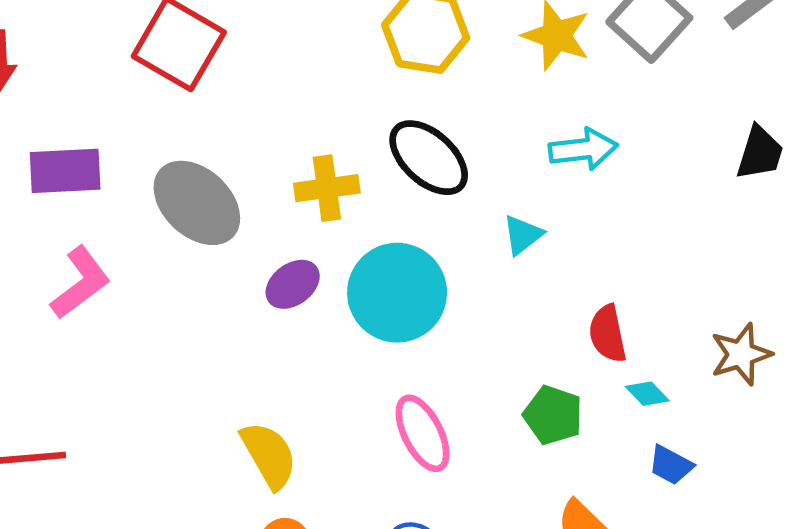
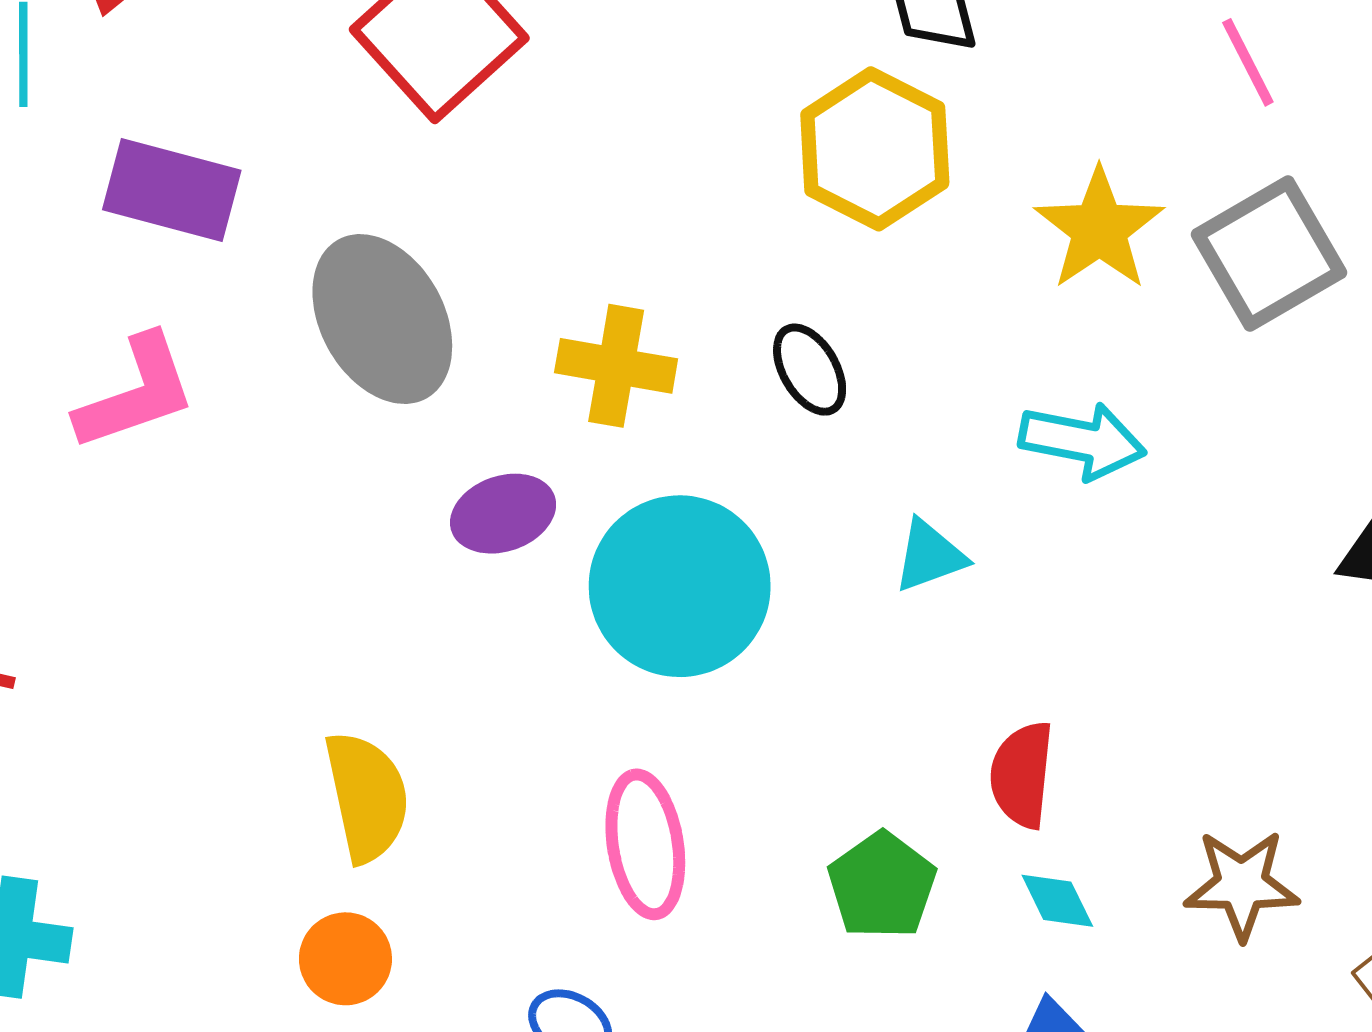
black ellipse: (429, 158) -> (810, 370), size x0.6

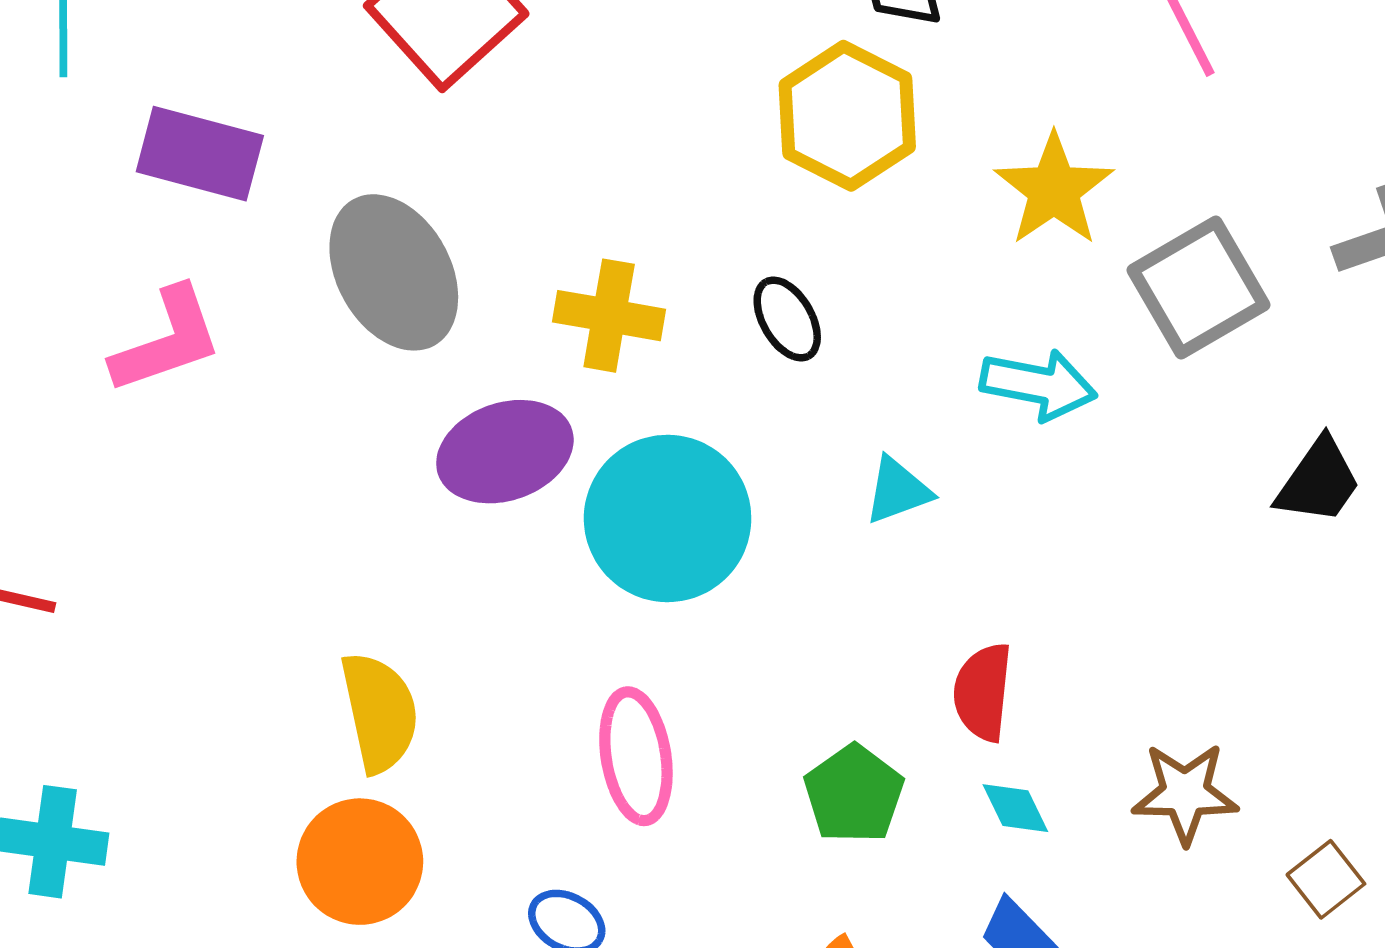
gray square: (1269, 254) -> (1198, 287), moved
purple ellipse: (503, 514) -> (505, 452), size x1.4
orange circle: (345, 959) -> (360, 862), size x1.5

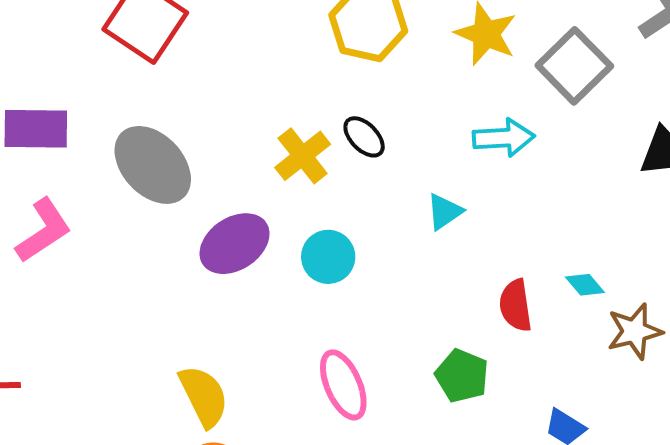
yellow cross: (609, 316) -> (303, 156), moved, turned -34
cyan circle: (668, 518) -> (328, 257), size x0.6
cyan diamond: (1015, 808) -> (585, 285), moved

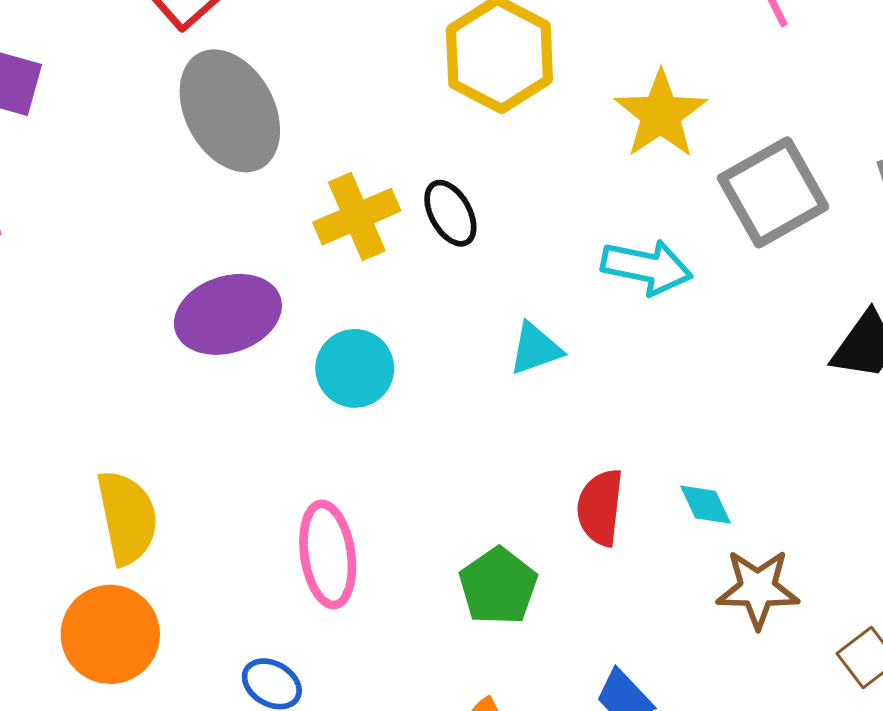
gray ellipse: (153, 165) -> (230, 111), moved

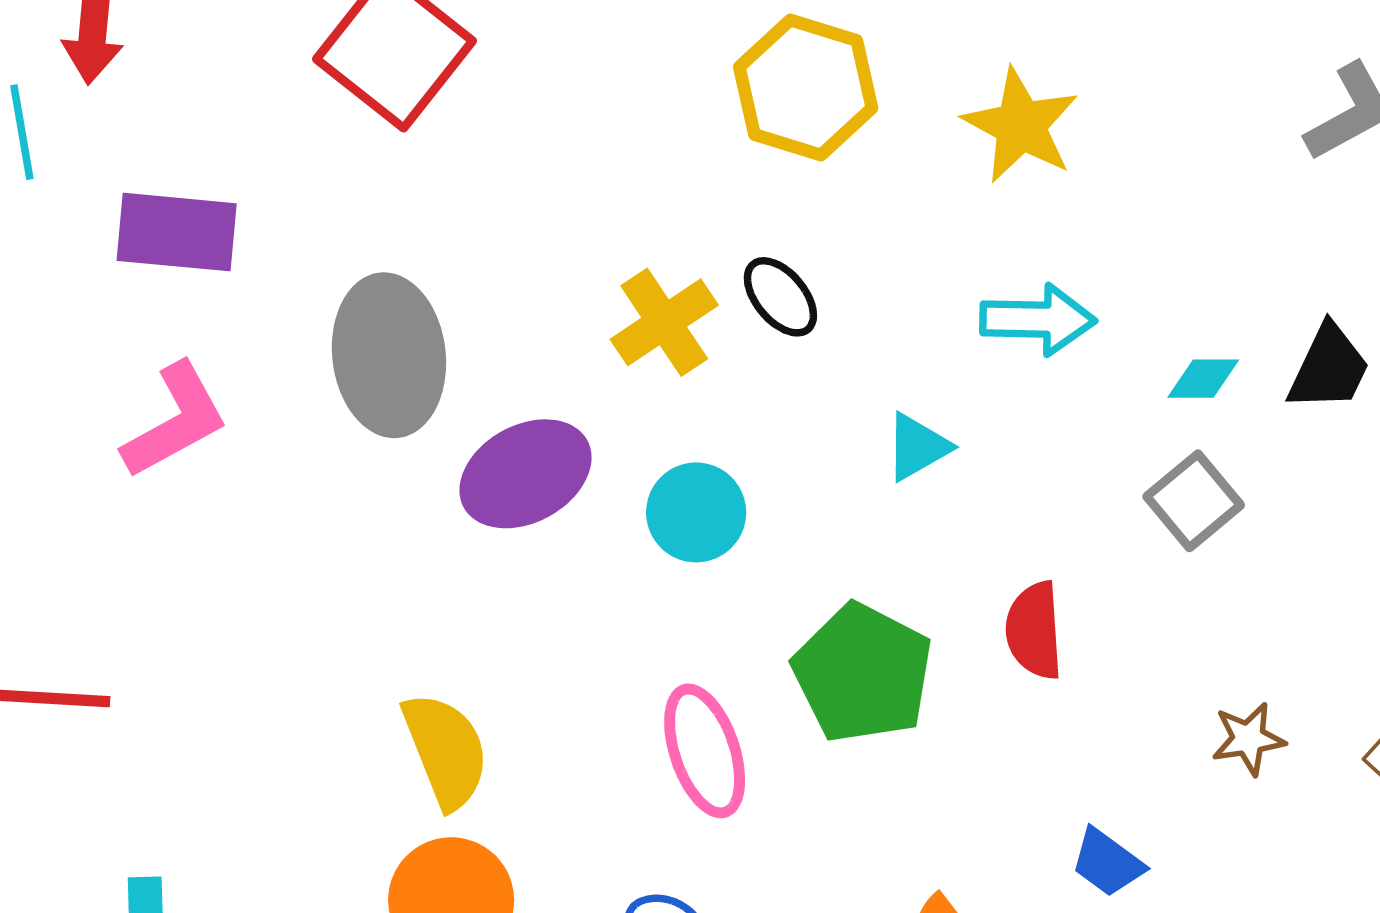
gray ellipse: (230, 111) -> (389, 355), moved, turned 32
gray square: (773, 192) -> (1194, 501), moved, size x0.7
cyan diamond: (705, 505) -> (1203, 379), moved, turned -54
green pentagon: (498, 586) -> (863, 673), moved, size x1.4
brown star: (758, 589) -> (1248, 739), moved, size x0.7

